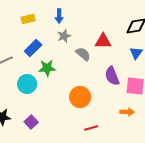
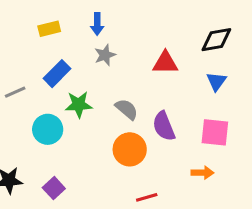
gray semicircle: (83, 54) -> (127, 109), moved
purple semicircle: (112, 76) -> (164, 126), moved

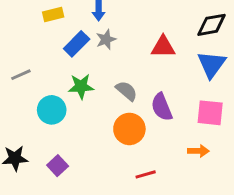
blue rectangle: (57, 74) -> (77, 44), moved
blue triangle: (216, 81) -> (212, 64), size x1.5

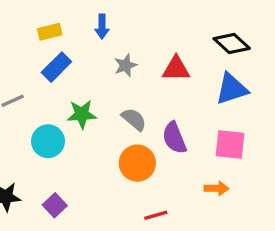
black diamond: (212, 25) -> (232, 43), turned 52
gray star: (106, 39) -> (126, 65), moved
blue rectangle: (77, 44) -> (56, 67), moved
blue triangle: (212, 64) -> (232, 89), turned 36

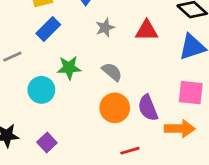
purple semicircle: (174, 138) -> (148, 108), moved
orange arrow: (217, 188) -> (180, 129), size x1.5

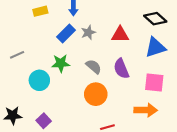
blue rectangle: (48, 29) -> (66, 34), moved
purple semicircle: (148, 108) -> (121, 69), moved

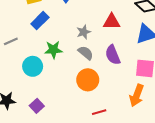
gray star: (88, 32) -> (84, 32), moved
blue rectangle: (66, 34) -> (40, 21), moved
orange arrow: (146, 110) -> (137, 95), turned 110

